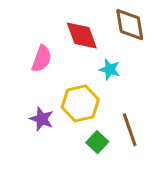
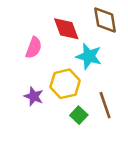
cyan star: (110, 69) -> (89, 56), size x1.5

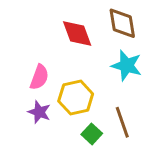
pink semicircle: (34, 48) -> (39, 77), moved
cyan star: (89, 56) -> (127, 65), moved

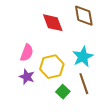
cyan star: (127, 65) -> (83, 57), moved, turned 30

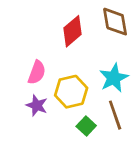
red diamond: (53, 23) -> (72, 31), turned 70

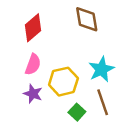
brown diamond: (115, 22) -> (87, 19), moved
red diamond: (72, 31) -> (33, 28), moved

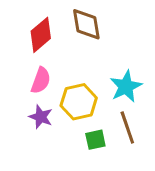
brown diamond: (87, 19) -> (86, 24), moved
green square: (77, 112) -> (95, 140), turned 35

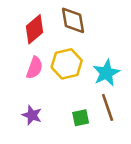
yellow hexagon: (79, 102) -> (67, 64), moved
purple star: (41, 117) -> (32, 115), moved

